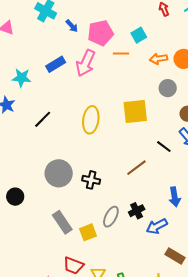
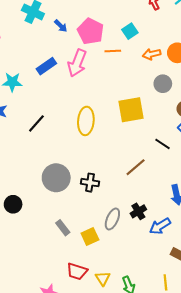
pink pentagon: (100, 33) -> (90, 31), turned -30
gray rectangle: (62, 222) -> (63, 228), size x0.7

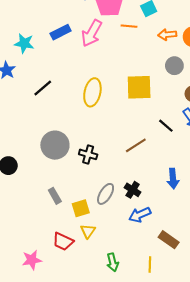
black cross: (138, 211) -> (133, 190), turned -35
blue arrow: (160, 226) -> (140, 215), moved
yellow triangle: (103, 278) -> (88, 231), moved

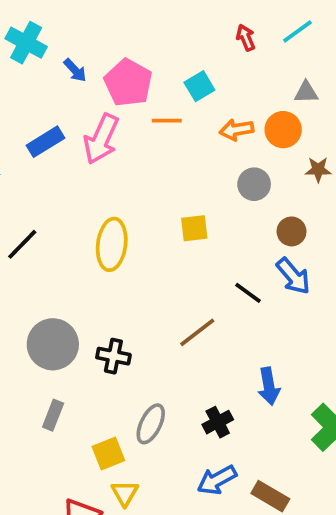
yellow square: (139, 87) -> (194, 228), size x0.6
black cross: (133, 190) -> (218, 422), moved, turned 35
gray rectangle: (55, 196) -> (53, 415), moved, turned 56
blue arrow: (140, 215) -> (217, 480), moved

